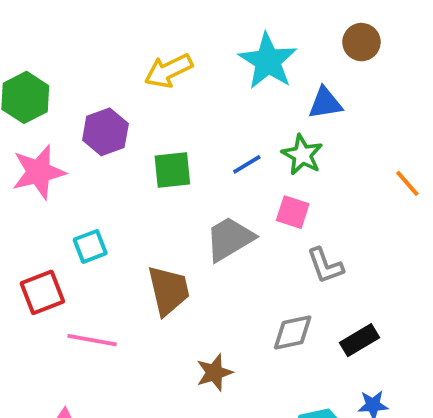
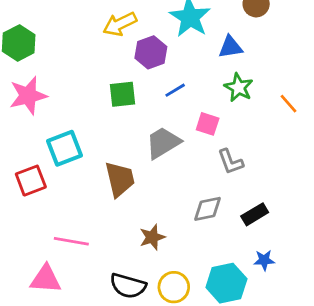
purple hexagon: (105, 132) -> (151, 52), moved
green star: (302, 155) -> (239, 87), moved
cyan square: (90, 246) -> (65, 148), size x1.5
pink line: (92, 340) -> (71, 241), moved

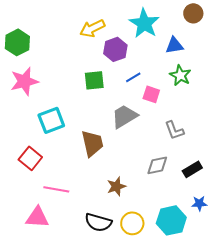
pink square: (208, 124) -> (151, 94), moved
red square: (31, 181) -> (30, 158), moved, turned -30

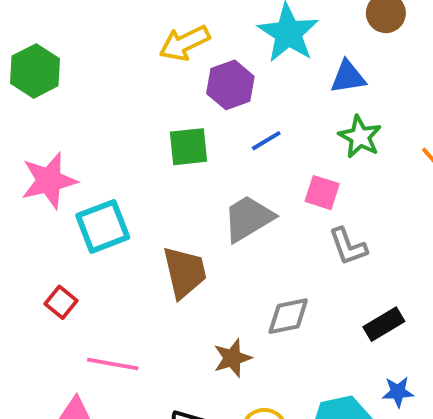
pink star: (24, 81) -> (49, 181), moved
pink square: (151, 94) -> (322, 193), moved
red square: (30, 158) -> (61, 302), size x0.7
gray diamond: (157, 165) -> (288, 316), moved

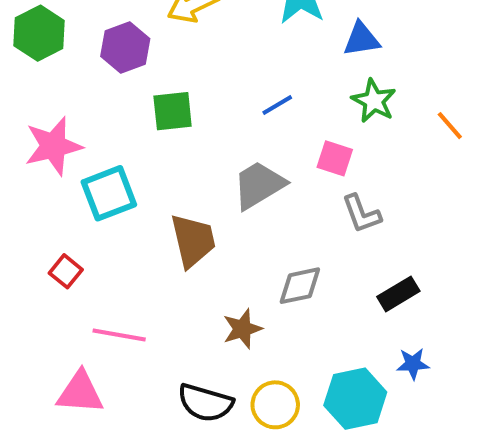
purple hexagon: (230, 85) -> (125, 47), moved
green square: (189, 147) -> (173, 111), moved

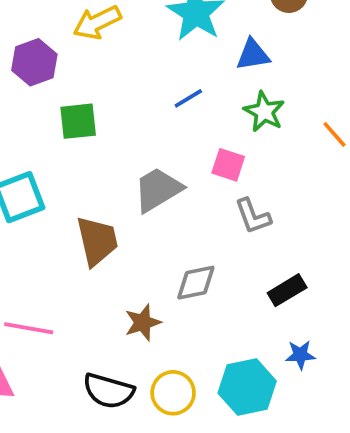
blue line: (277, 105) -> (188, 98), moved

